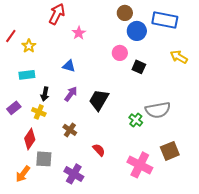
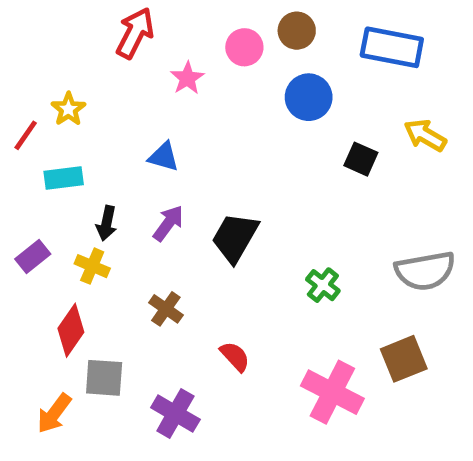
blue circle: (137, 31) -> (309, 97), moved
red line: (11, 36) -> (26, 135), moved
pink circle: (120, 53) -> (244, 47), moved
black square: (139, 67) -> (361, 159), moved
gray semicircle: (158, 110) -> (425, 271), moved

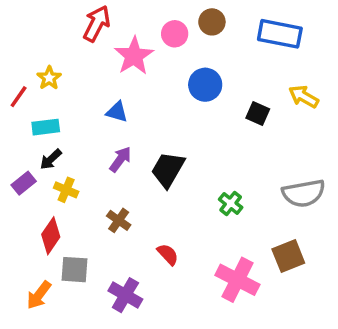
pink star: (187, 78) -> (134, 56), size x1.6
blue circle: (309, 97) -> (205, 85), moved
black arrow: (106, 223) -> (51, 159), moved, turned 35

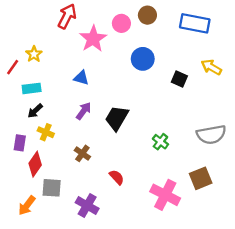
purple rectangle: (24, 183) -> (20, 143), moved, turned -42

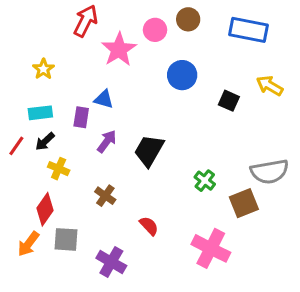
red line: (13, 67) -> (16, 146), moved
purple rectangle: (20, 143) -> (81, 117), moved
brown square: (201, 178) -> (244, 203), moved
orange arrow: (27, 206) -> (28, 244), moved

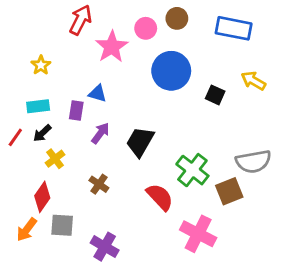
blue circle: (182, 75) -> (171, 71), size x1.4
yellow cross: (59, 169) -> (55, 159), turned 30
green cross: (205, 181) -> (192, 170), size x1.6
red semicircle: (149, 226) -> (160, 197), moved, size x1.5

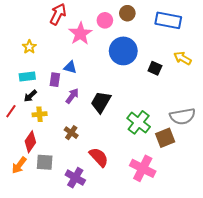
red line: (15, 137) -> (11, 111), moved
yellow cross: (55, 159) -> (40, 114), turned 32
red semicircle: (160, 197) -> (99, 157), moved

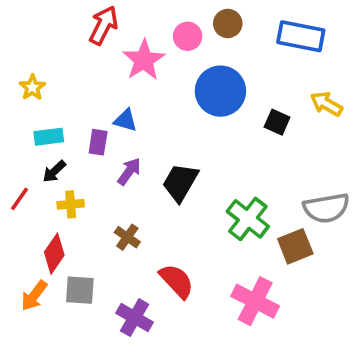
yellow star: (29, 47) -> (32, 87), moved

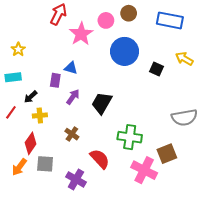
cyan rectangle: (49, 137) -> (13, 77), moved
green cross: (248, 219) -> (130, 137), moved, turned -30
brown square: (295, 246) -> (167, 154), moved

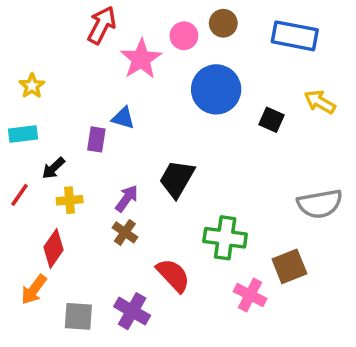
purple arrow: (73, 97) -> (127, 198), moved
gray square: (45, 164) -> (78, 316), moved
pink cross: (144, 170) -> (250, 295), size x0.7

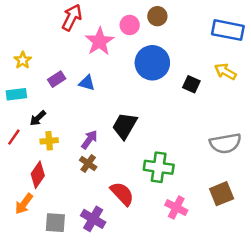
blue rectangle: (295, 36) -> (228, 30), moved
purple rectangle: (96, 139) -> (57, 79), moved, turned 48
brown square: (289, 266) -> (222, 194), moved

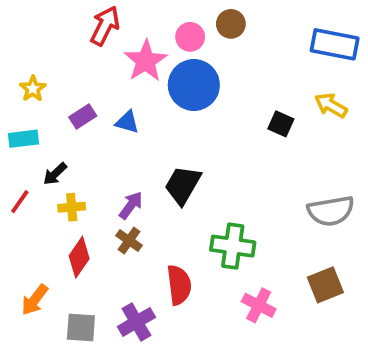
blue circle: (152, 63) -> (194, 85), moved
red diamond: (38, 175) -> (79, 257), moved
red semicircle: (122, 194) -> (179, 285), turned 36
purple cross: (93, 219) -> (136, 322), turned 30

